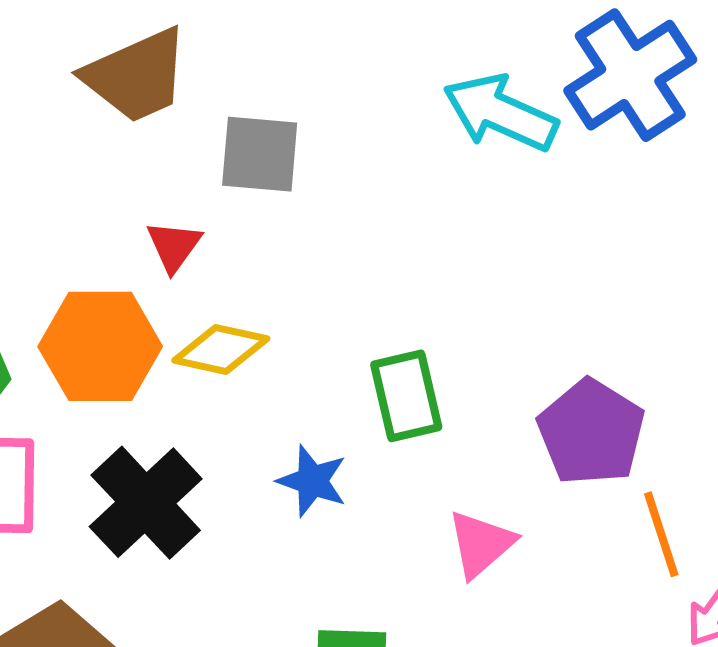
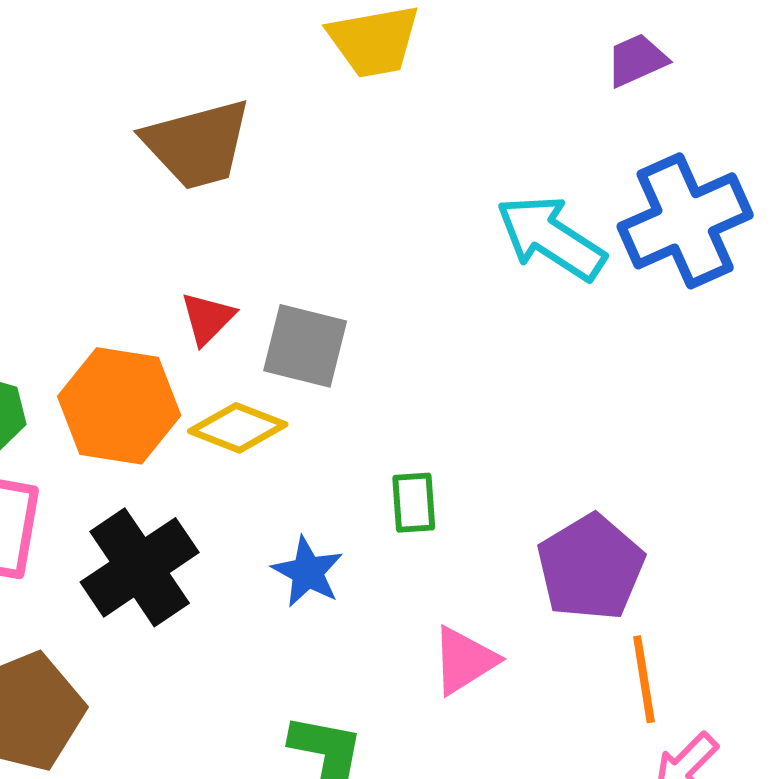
gray square: (260, 154) -> (305, 346), moved
green rectangle: (406, 396) -> (414, 503), size x0.7

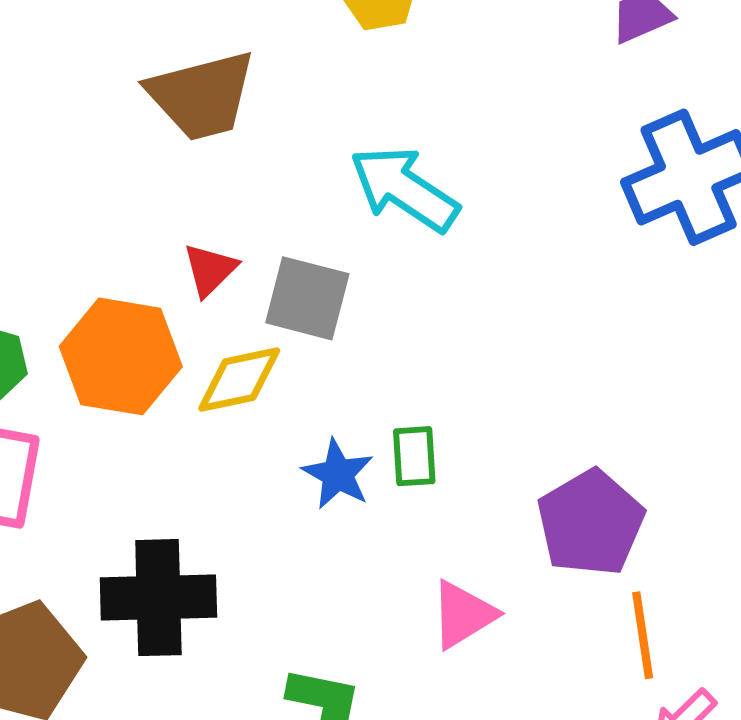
cyan arrow: (551, 238) -> (404, 189), moved
yellow diamond: (238, 428) -> (239, 380), turned -34
black cross: (140, 567) -> (158, 598), moved, turned 32
blue star: (308, 572) -> (338, 474), moved

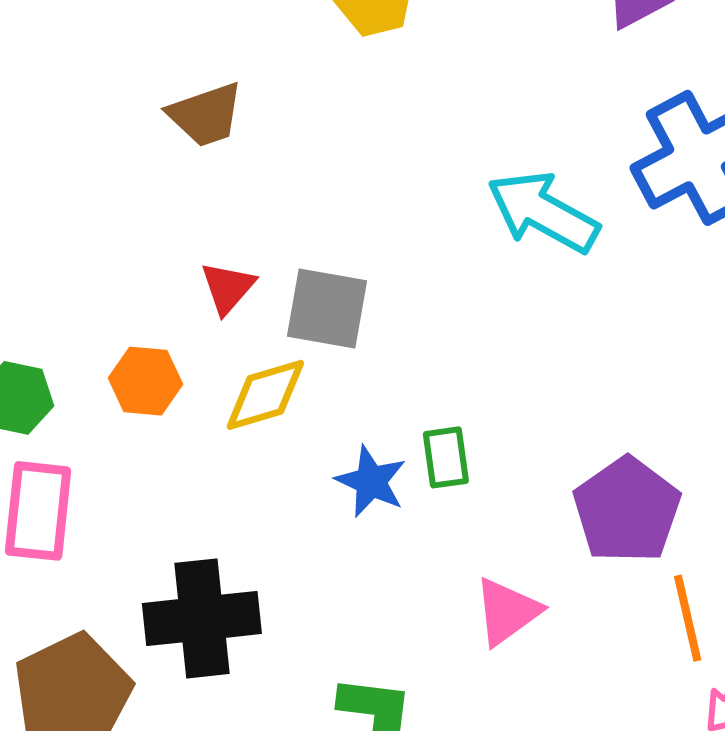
brown trapezoid: (202, 95) -> (206, 115), size x0.7
cyan arrow: (404, 189) -> (543, 212), moved
orange hexagon: (121, 356) -> (145, 381), size x0.6

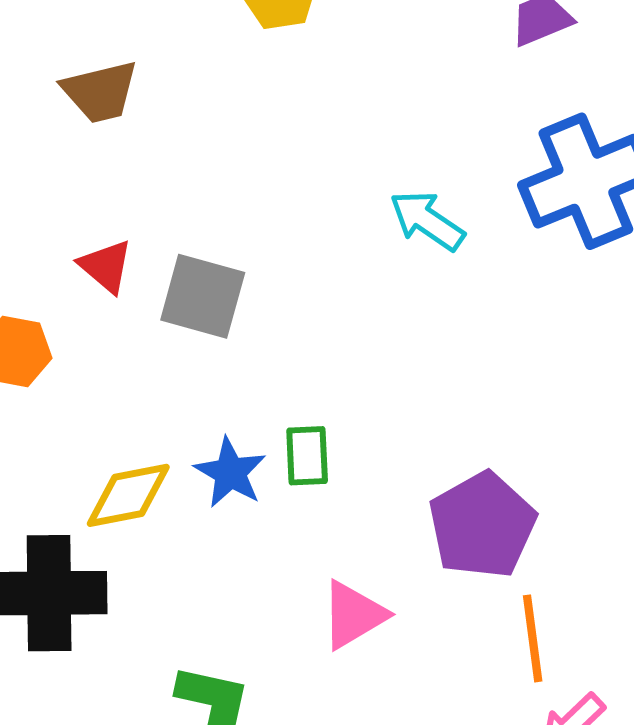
cyan arrow: (543, 212) -> (427, 221), size x0.7
red triangle: (228, 288) -> (106, 266), turned -36
yellow diamond: (265, 395) -> (128, 495), moved

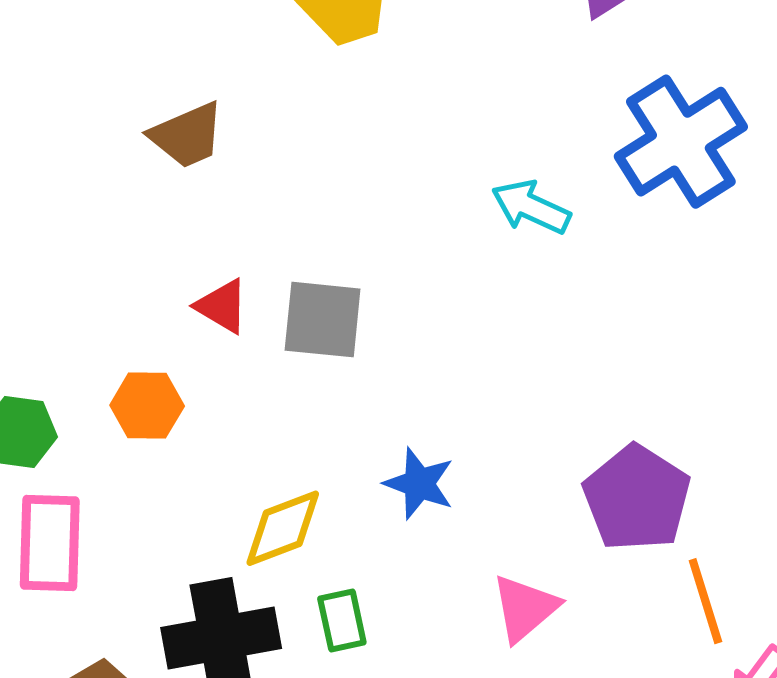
green rectangle: (307, 456) -> (342, 621), moved
blue star: (230, 473) -> (419, 484), moved

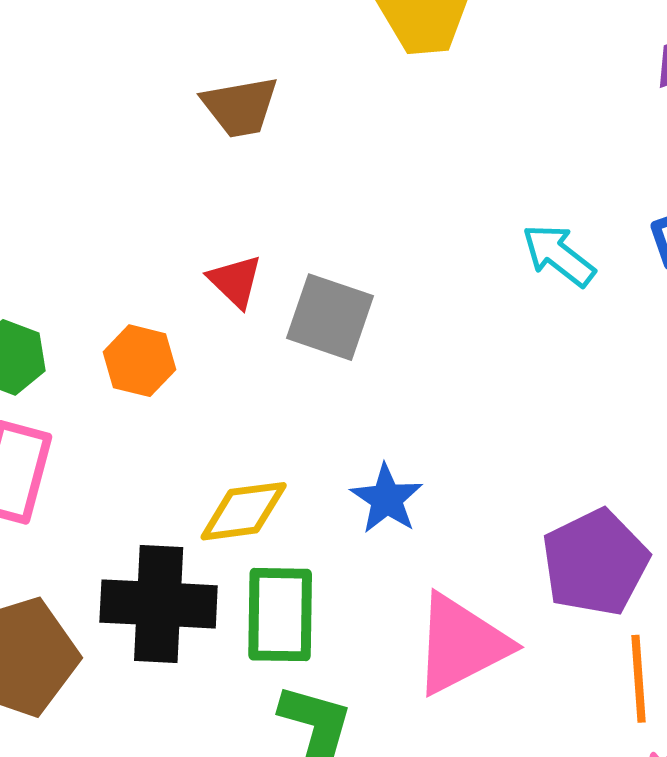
pink triangle: (525, 608) -> (461, 644), size x1.5
green rectangle: (342, 621) -> (280, 615), size x1.6

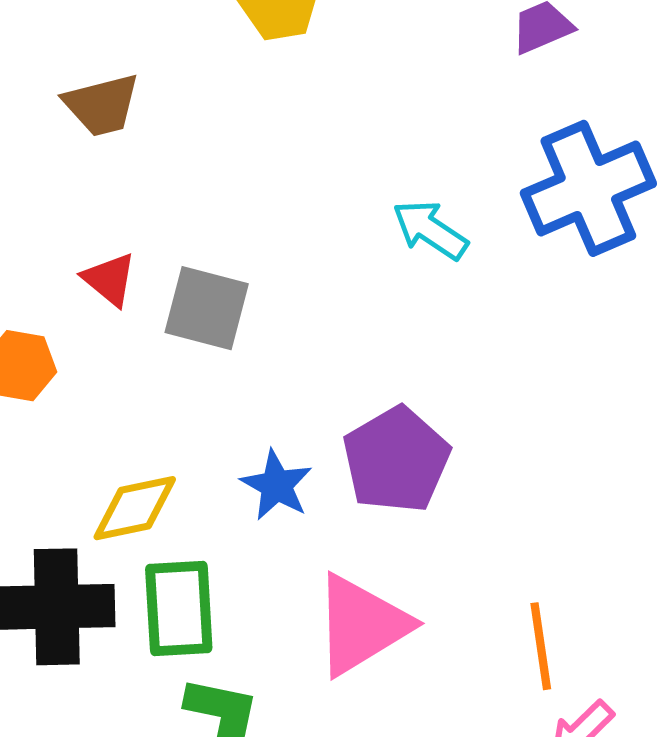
purple pentagon: (595, 563) -> (396, 460), moved

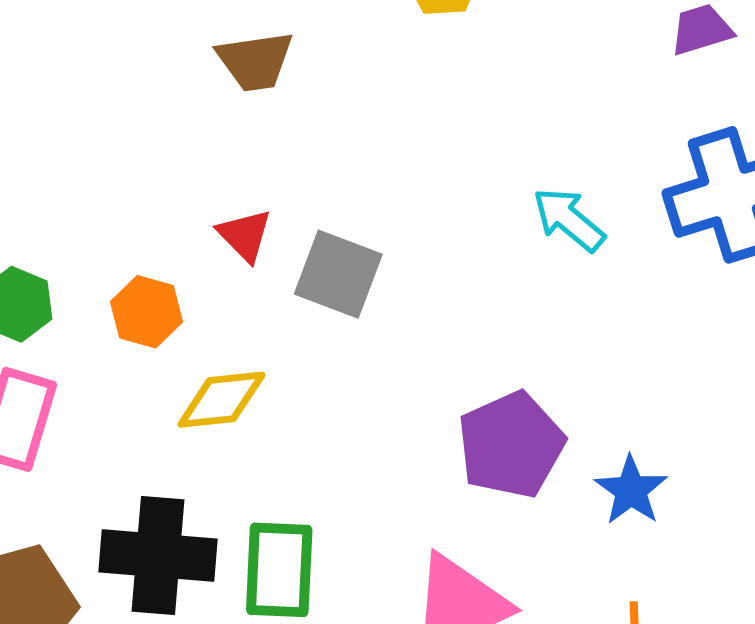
blue star: (276, 485) -> (631, 490), moved
yellow diamond: (135, 508) -> (221, 400), moved

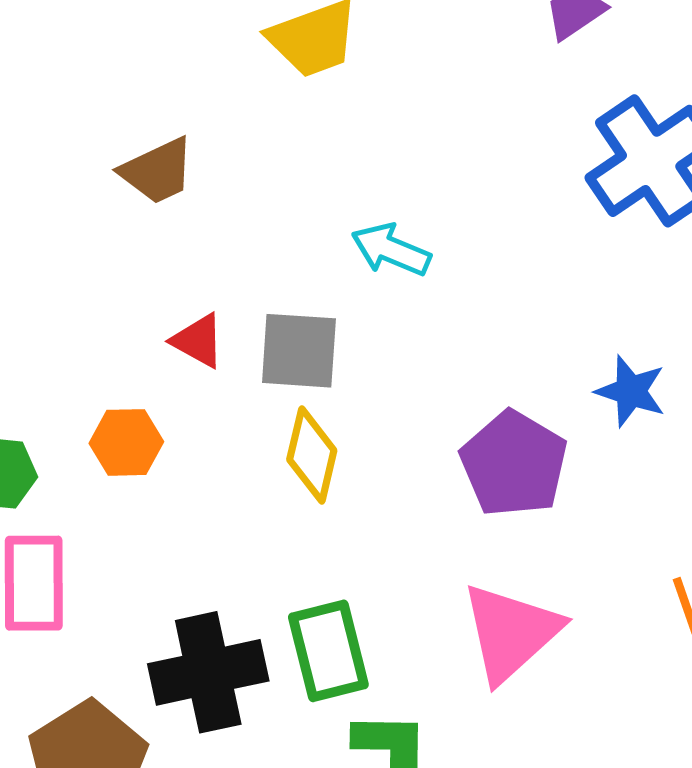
cyan arrow: (569, 219) -> (391, 250), moved
yellow diamond: (221, 400) -> (312, 455), moved, turned -54
blue star: (631, 490) -> (631, 391), moved

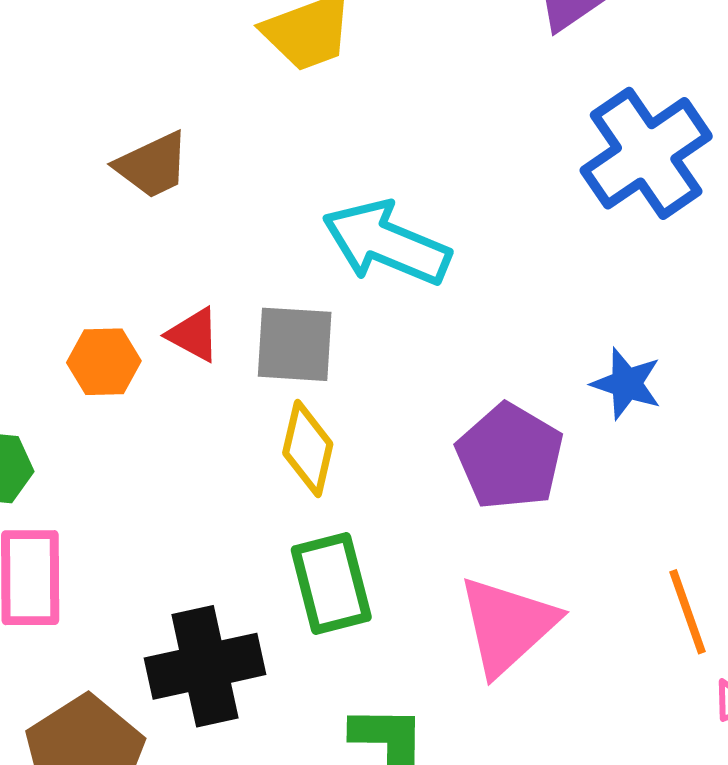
cyan arrow: (391, 250) -> (386, 243), size x1.6
orange hexagon: (126, 442) -> (104, 362), moved
green rectangle: (328, 651) -> (331, 584), moved

